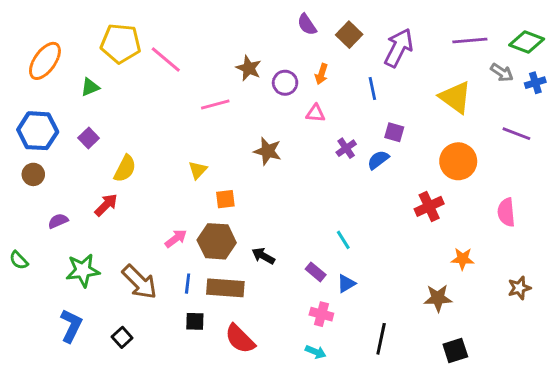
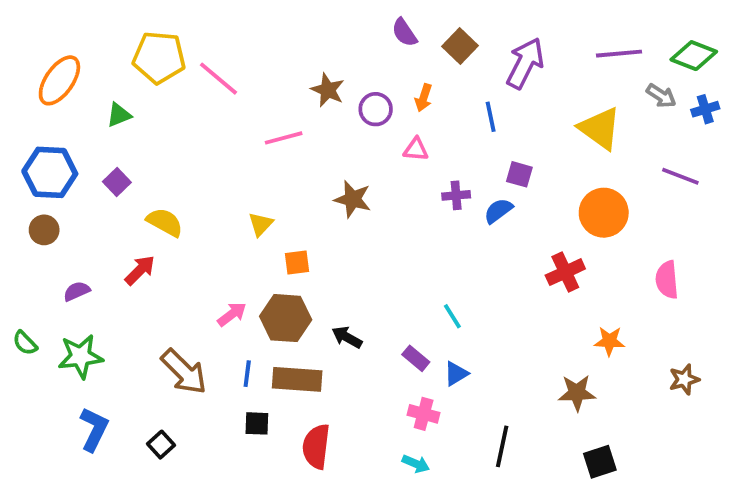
purple cross: (346, 148) -> (456, 195), turned 30
yellow semicircle: (125, 169) -> (165, 222), turned -88
green star: (83, 270) -> (80, 356), moved
red semicircle: (240, 339) -> (316, 446), turned 52

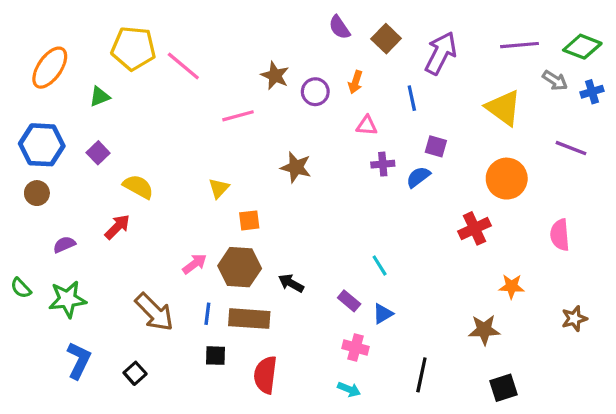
pink triangle: (416, 149) -> (367, 125), moved

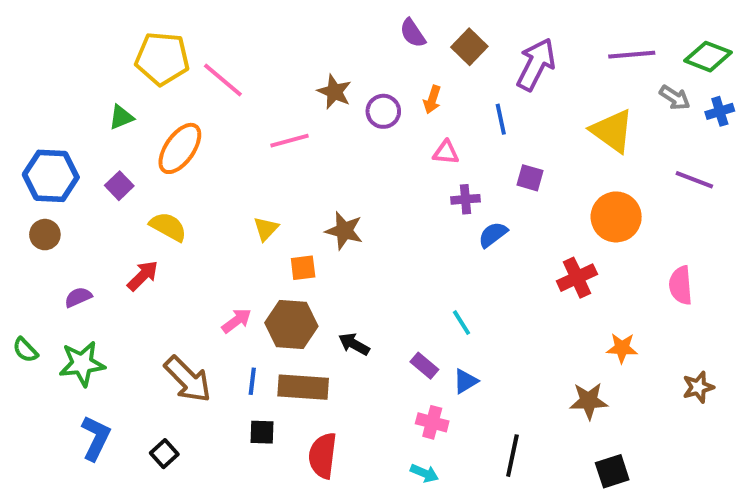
orange ellipse: (50, 68) -> (180, 148), moved
brown star: (296, 167) -> (344, 231), moved
blue semicircle: (418, 177) -> (493, 235), moved

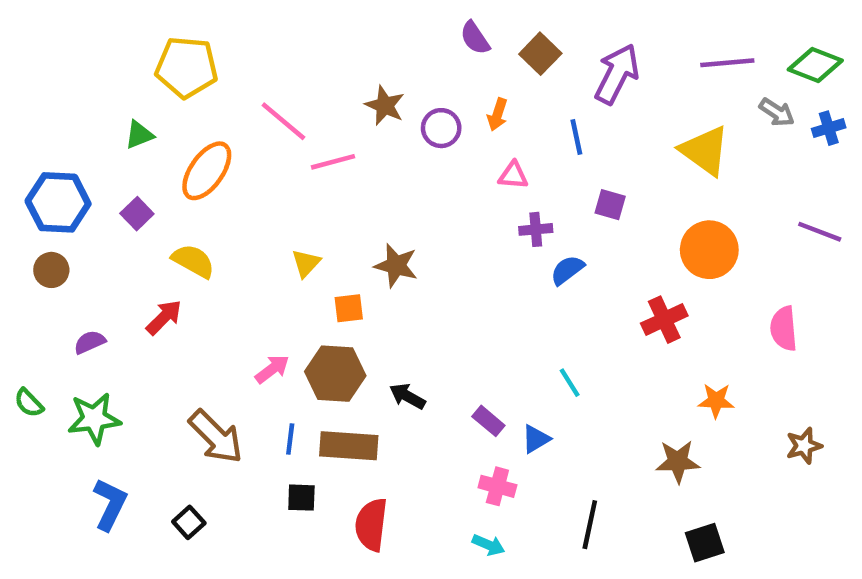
pink line: (223, 80) -> (283, 121), moved
purple line: (694, 180) -> (820, 232), moved
cyan line: (462, 323) -> (570, 383), moved

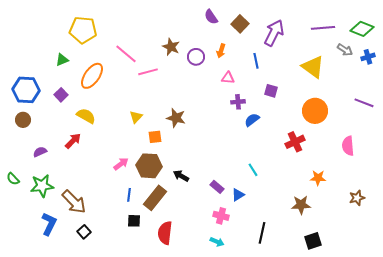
brown arrow: (216, 437) -> (74, 202), moved
brown rectangle: (349, 446) -> (155, 198), turned -55

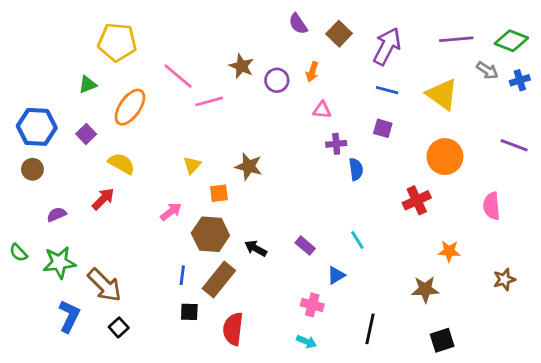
blue line: (256, 61) -> (387, 90), moved, turned -63
blue semicircle: (252, 120) -> (356, 169), turned 119
pink arrow: (121, 164) -> (171, 212), moved
purple rectangle: (217, 187) -> (305, 246), moved

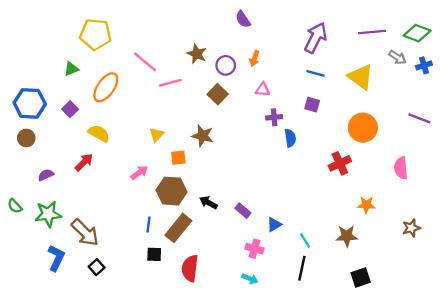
brown square: (339, 34) -> (218, 94), moved
cyan line: (357, 240) -> (305, 241), moved
purple rectangle: (305, 246) -> (243, 211), moved

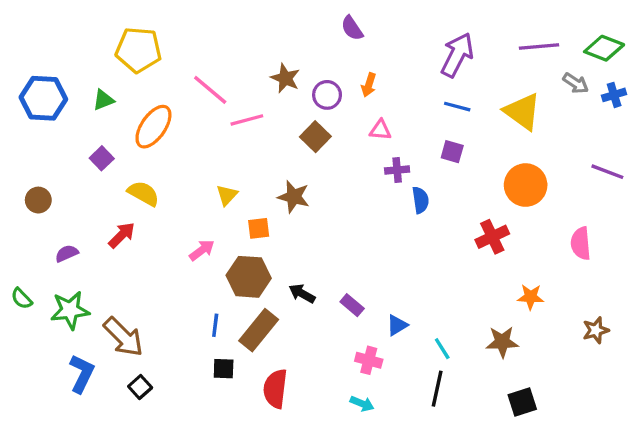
blue hexagon: (30, 103) -> (43, 98), moved

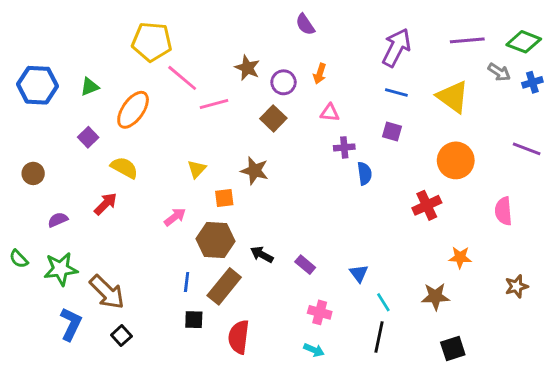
yellow pentagon: (138, 50) -> (152, 42), moved
blue triangle: (397, 325) -> (359, 273), moved, turned -36

